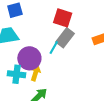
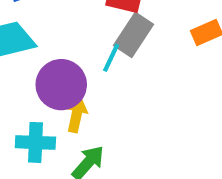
cyan cross: (17, 74) -> (35, 142), moved

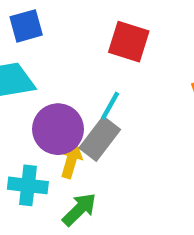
gray rectangle: (134, 35) -> (100, 139), moved

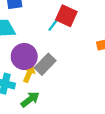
cyan line: (110, 106) -> (54, 24), moved

